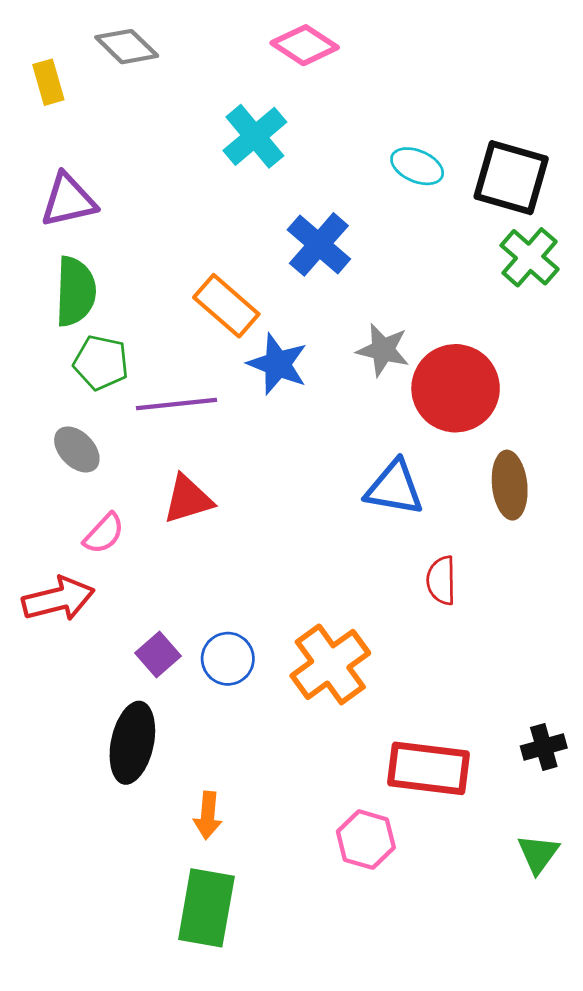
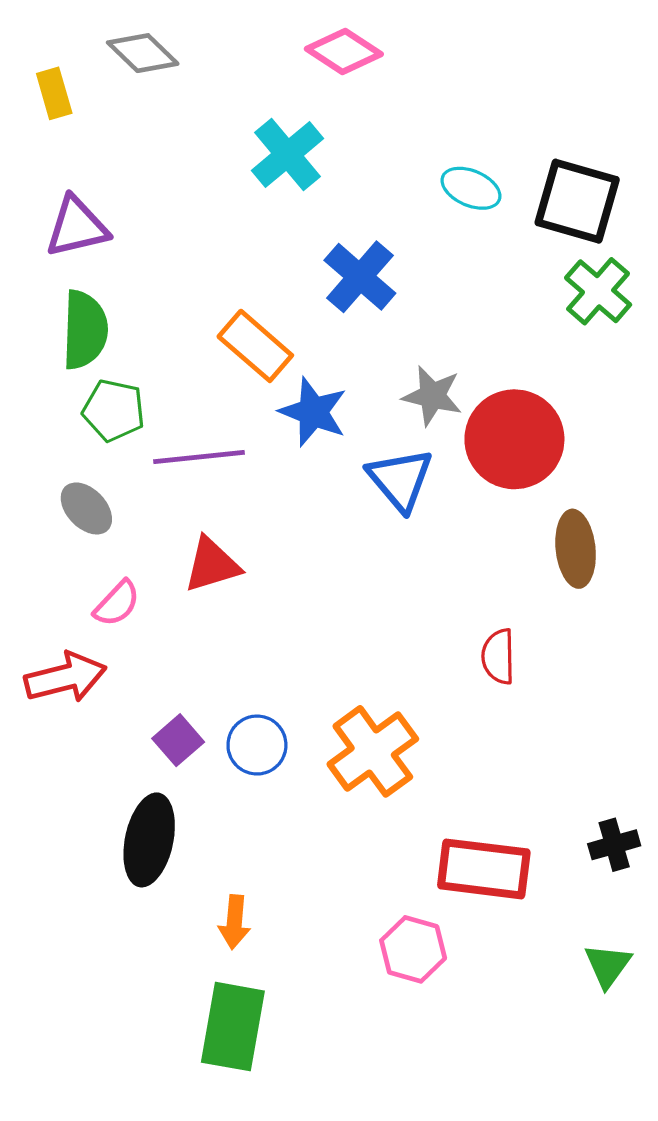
blue triangle: (394, 488) -> (400, 480), moved, turned 40

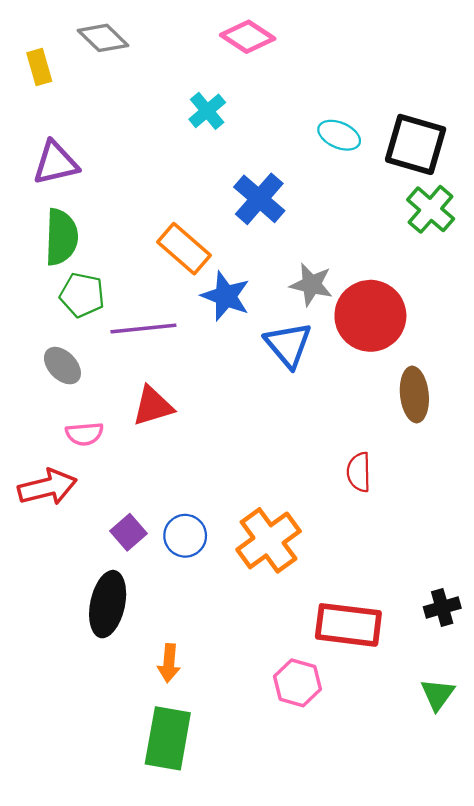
cyan cross: (288, 154) -> (207, 111), size x0.7
pink semicircle: (117, 603) -> (84, 434), turned 42

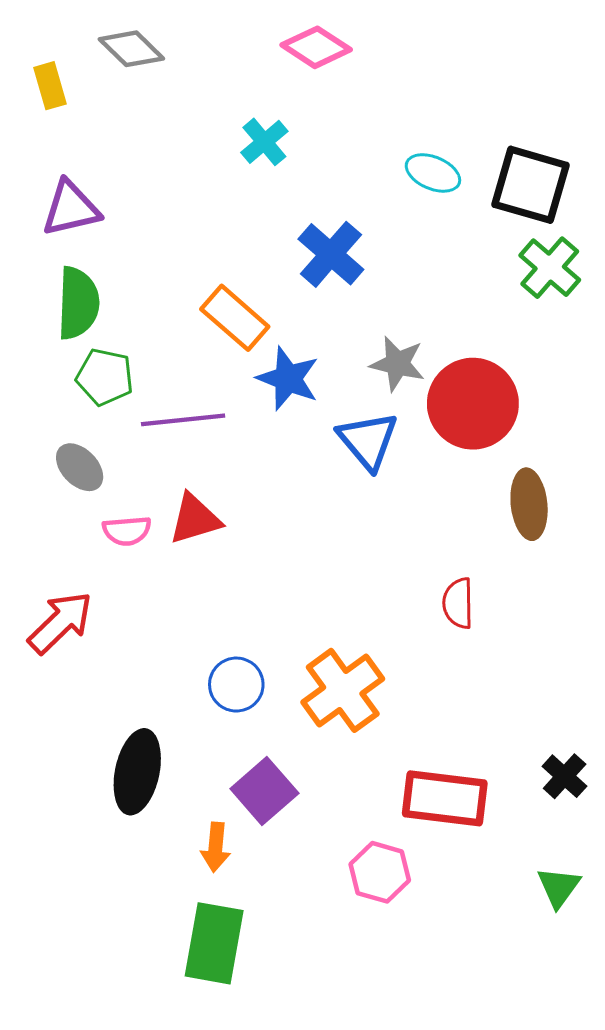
pink semicircle: (84, 434) -> (127, 531), moved
red arrow: (47, 487) -> (60, 622), turned -30
purple square: (128, 532) -> (264, 791), moved, size x1.4
black cross: (442, 608) -> (565, 776), turned -32

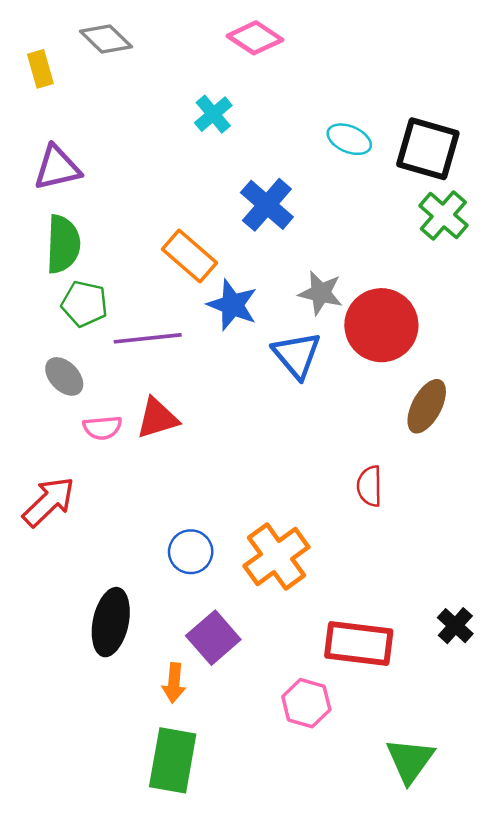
brown ellipse: (529, 504) -> (427, 406), turned 34
green triangle: (559, 887) -> (410, 760), moved, size x1.4

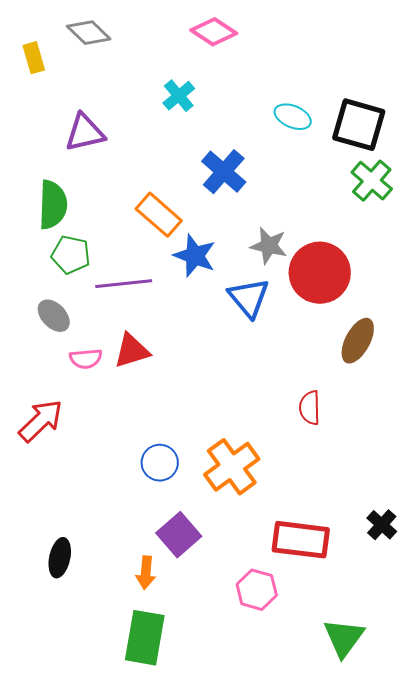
purple triangle: (57, 168) -> (85, 133), moved
black ellipse: (111, 622) -> (60, 558), moved, size x0.7

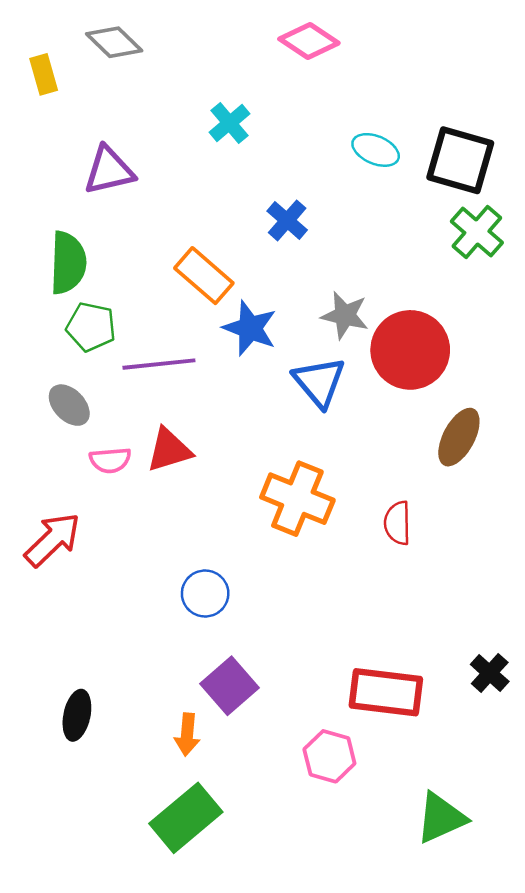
pink diamond: (214, 32) -> (309, 41), moved
blue cross: (224, 172) -> (287, 220), size x0.7
orange cross: (232, 467) -> (297, 499), moved, turned -32
green rectangle: (145, 638) -> (186, 818), turned 40
green triangle: (344, 638) -> (441, 818), turned 30

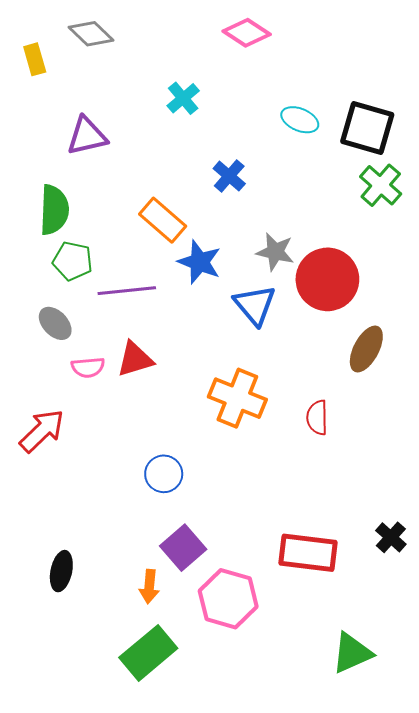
pink hexagon: (329, 756) -> (228, 599), moved, size x1.4

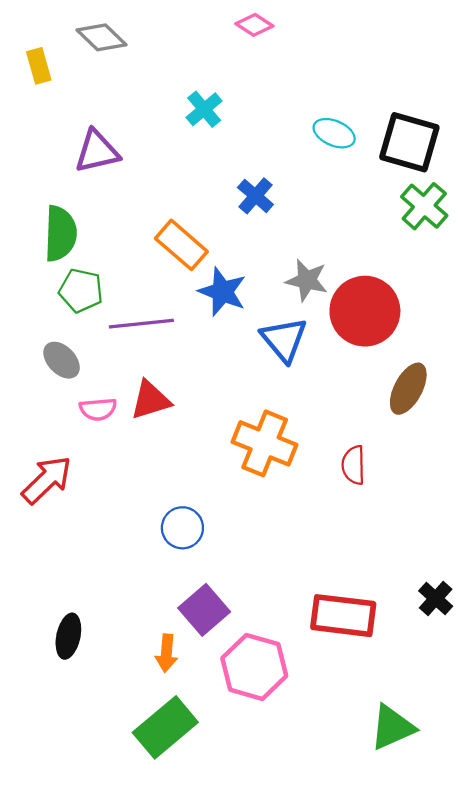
pink diamond: (247, 33) -> (254, 25), moved, size x0.7

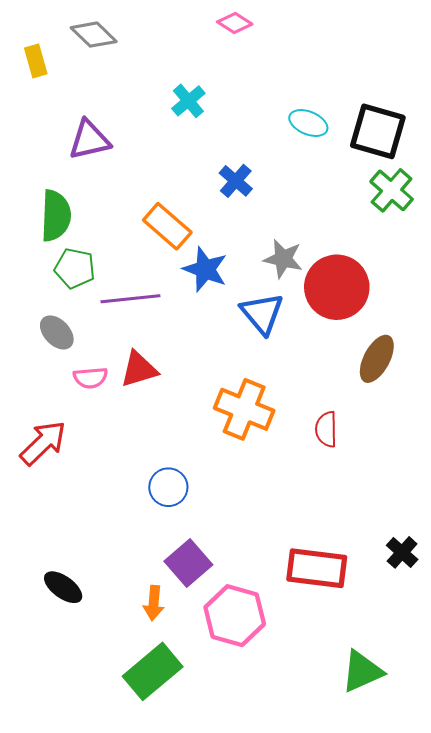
black ellipse: (68, 636) -> (63, 587), turned -66

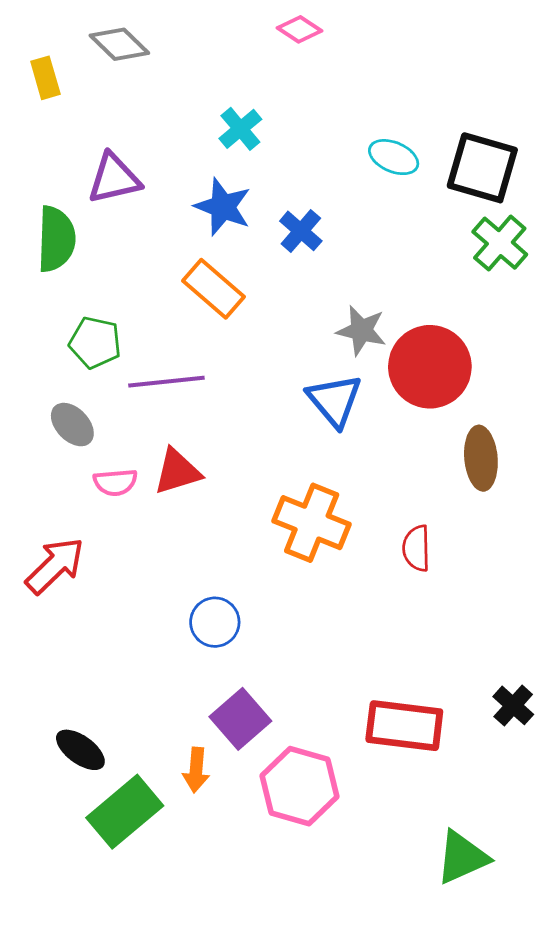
green semicircle: (56, 216) -> (56, 239), moved
blue star: (205, 269) -> (223, 207), moved
brown ellipse: (377, 359) -> (481, 458), turned -33
green rectangle: (153, 671) -> (125, 812), moved

